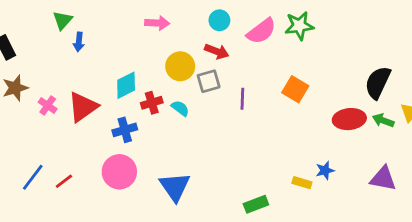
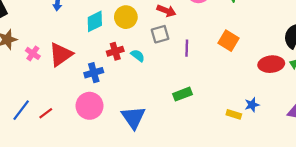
yellow circle: (180, 66) -> (126, 17), moved
cyan diamond: (126, 85) -> (95, 21), moved
green rectangle: (256, 204) -> (182, 94), moved

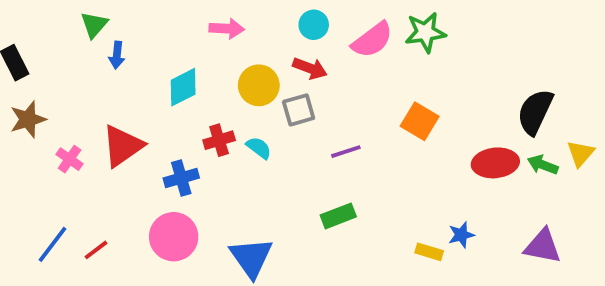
yellow circle: (126, 17) -> (259, 85), moved
purple line: (187, 48) -> (346, 152), moved, turned 70
pink cross: (33, 53) -> (70, 159), moved

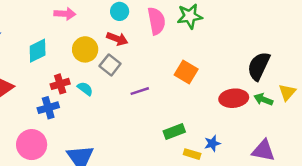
pink semicircle: (372, 40) -> (156, 21), turned -64
gray square: (299, 110) -> (110, 65), turned -36
blue cross: (181, 178) -> (48, 108), moved
green rectangle: (338, 216) -> (174, 131), moved

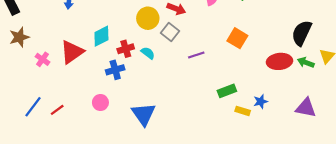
cyan diamond: (38, 51) -> (101, 36), moved
pink circle: (32, 145) -> (100, 102), size x0.6

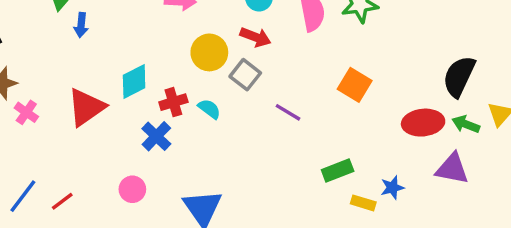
purple line: (196, 55) -> (288, 112), turned 49
pink cross: (42, 59) -> (26, 112), moved
blue cross: (115, 70) -> (156, 136), turned -30
purple triangle: (306, 108) -> (452, 169), moved

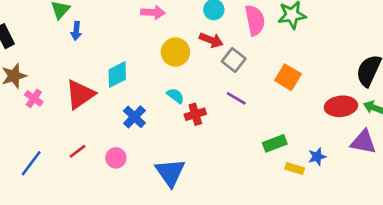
gray square: (245, 75) -> (234, 60), moved
red cross: (173, 102) -> (195, 114), moved
red line: (62, 201) -> (77, 151), moved

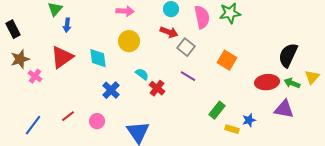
yellow circle: (175, 52) -> (129, 41), moved
cyan diamond: (117, 75) -> (98, 58), turned -70
red triangle: (80, 94) -> (62, 57), moved
red cross: (195, 114) -> (157, 88), turned -35
green rectangle: (275, 143) -> (217, 110), turned -30

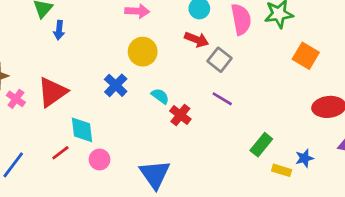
red triangle: (62, 57) -> (52, 92), moved
cyan diamond: (98, 58) -> (82, 130), moved
orange square: (227, 60) -> (306, 56), moved
blue cross: (111, 90) -> (116, 85), moved

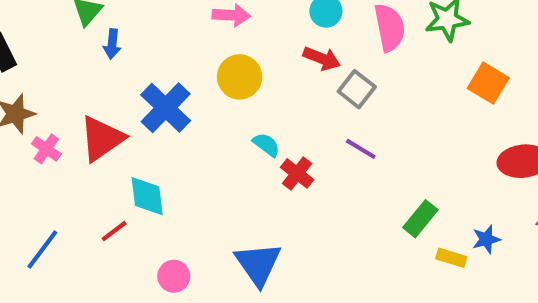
blue cross: (116, 85) -> (166, 108), moved, size x1.4
pink circle: (100, 159) -> (174, 276), moved

